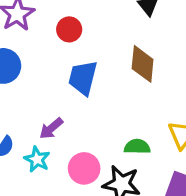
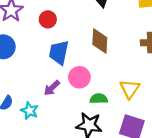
purple arrow: (51, 128) -> (52, 88), moved
pink circle: (84, 168) -> (79, 77), moved

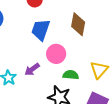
purple arrow: (52, 88) -> (32, 69), moved

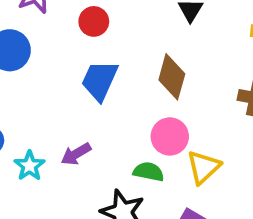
pink circle: (56, 54) -> (170, 136), moved

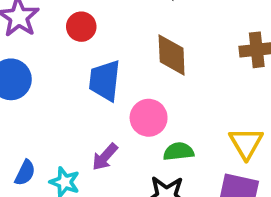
pink circle: (170, 136) -> (149, 118), moved
yellow triangle: (203, 167) -> (246, 143), moved

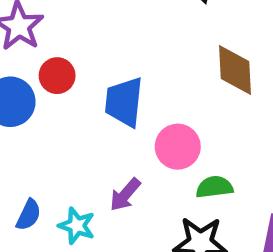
red circle: (81, 27) -> (57, 76), moved
brown diamond: (172, 55) -> (235, 70), moved

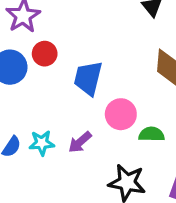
green semicircle: (214, 187) -> (152, 134), moved
cyan star: (77, 226) -> (42, 143), moved, turned -30

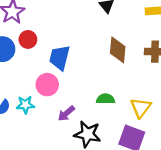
pink circle: (121, 114) -> (47, 85), moved
purple arrow: (80, 142) -> (66, 113), moved

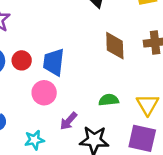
red circle: (28, 39) -> (22, 60), moved
cyan star: (25, 105) -> (34, 140), moved

